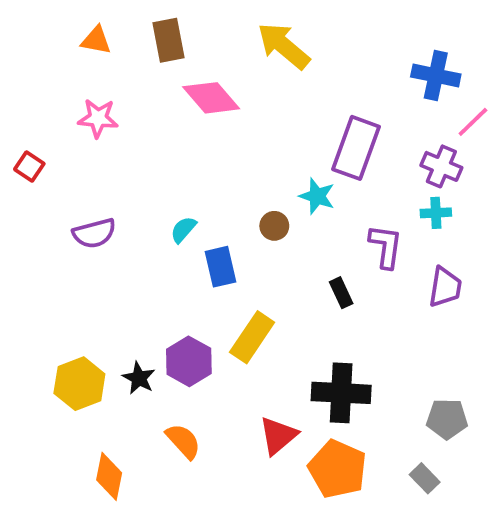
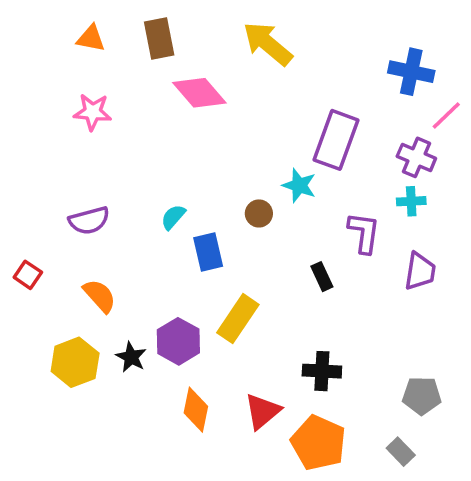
red square: (29, 166) -> (28, 275), moved
black cross: (341, 393) -> (322, 371), size x0.7
orange semicircle: (183, 441) -> (100, 296), moved
orange diamond: (109, 476) -> (196, 410), moved

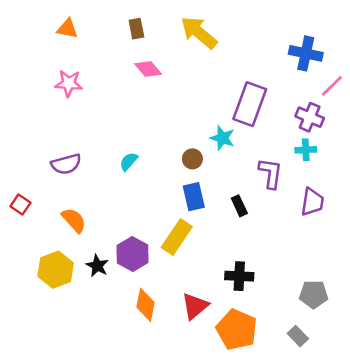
brown rectangle: (159, 38) -> (136, 29), moved, size x0.7
pink diamond: (199, 93) -> (148, 69), size x0.7
blue rectangle: (208, 252) -> (194, 197), moved

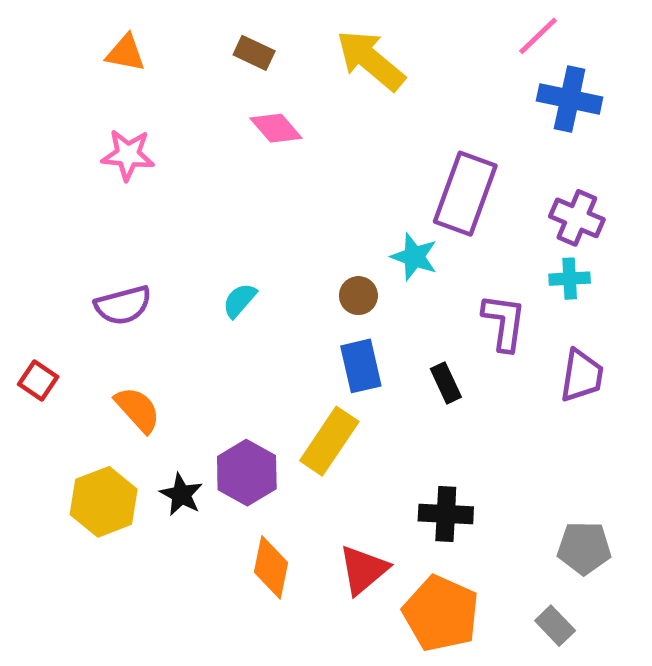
brown rectangle: (136, 29) -> (254, 53), turned -54
pink line: (332, 86) -> (538, 36), moved

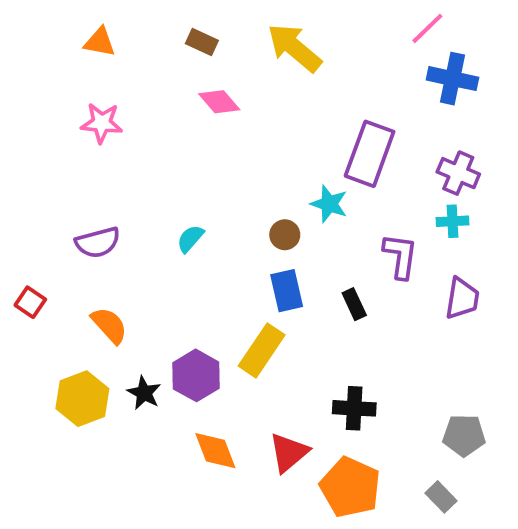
orange diamond: (271, 567) -> (215, 451), turned -33

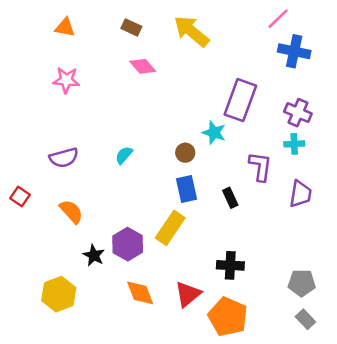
yellow hexagon: (82, 399) -> (59, 294), moved
gray rectangle: (441, 497) -> (305, 319), moved

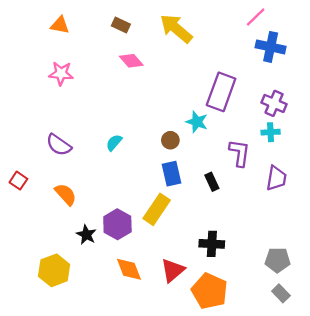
purple semicircle: (64, 158) -> (59, 145), turned 50

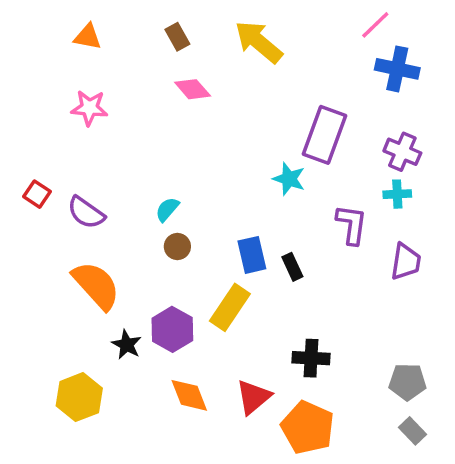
brown rectangle: (121, 25) -> (177, 37), turned 36
brown circle: (170, 140) -> (177, 246), moved
red square: (18, 181) -> (37, 194), moved
black rectangle: (212, 182) -> (292, 267), moved
orange semicircle: (66, 194) -> (96, 285), size x1.5

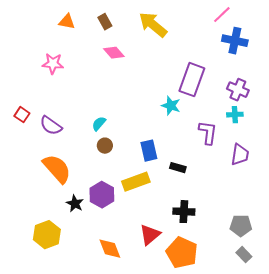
orange triangle: (88, 37) -> (67, 22), moved
black rectangle: (292, 267) -> (178, 168), moved, turned -49
yellow rectangle: (230, 307) -> (136, 182), turned 36
orange diamond: (189, 395) -> (110, 249), moved

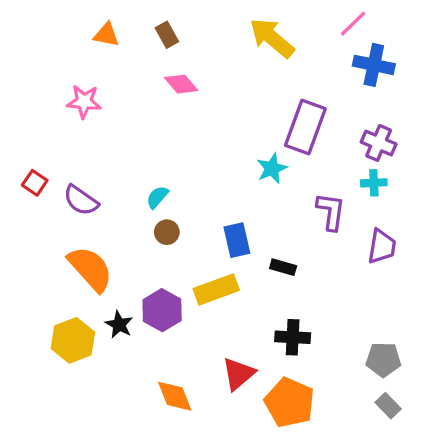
yellow arrow: (153, 25) -> (272, 38), moved
cyan star: (171, 106) -> (272, 168), turned 30
yellow hexagon: (47, 235) -> (73, 340), moved

